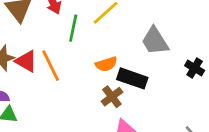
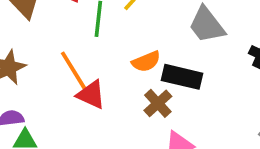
red triangle: (26, 61) -> (91, 95), moved

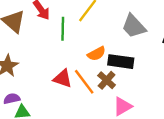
orange line: (74, 71) -> (84, 82), moved

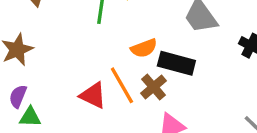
red triangle: (63, 79) -> (93, 95), moved
purple semicircle: (12, 99) -> (18, 96), turned -63

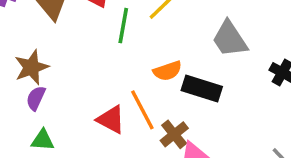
brown cross: (154, 87) -> (174, 134), moved
purple semicircle: (18, 96) -> (36, 98), moved

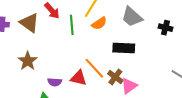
orange semicircle: (168, 71) -> (99, 23), moved
purple semicircle: (36, 98) -> (55, 82), moved, turned -96

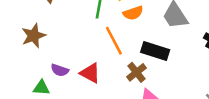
orange line: (94, 68) -> (114, 41), moved
brown cross: (115, 77) -> (136, 72), moved

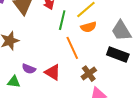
black rectangle: (155, 51) -> (118, 55), moved

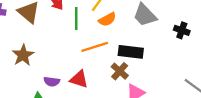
orange line: (72, 48) -> (95, 47), turned -70
black rectangle: (118, 55) -> (131, 52), moved

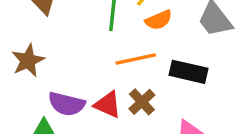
brown cross: (120, 71) -> (142, 102), moved
purple semicircle: (52, 81) -> (67, 104), size x1.5

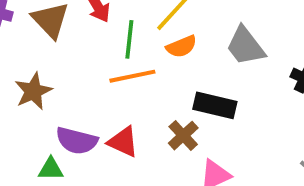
orange line: (136, 59) -> (132, 76), moved
brown cross: (142, 102) -> (183, 136), moved

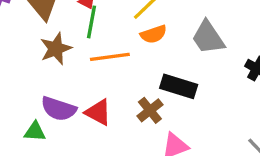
green line: (129, 39) -> (91, 22), moved
brown star: (33, 91) -> (56, 49), moved

